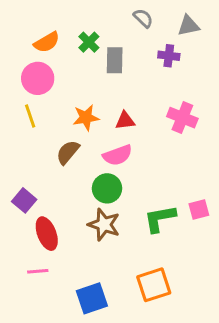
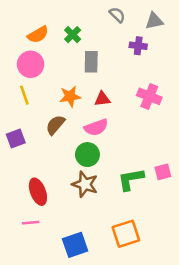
gray rectangle: (115, 60) -> (91, 62), moved
purple square: (24, 200) -> (16, 138), moved, turned 30

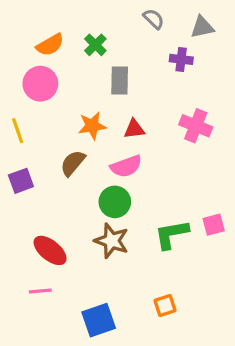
yellow line: (24, 95) -> (18, 131), moved
red ellipse: (38, 192) -> (50, 250), turned -30
orange square: (126, 234) -> (165, 305), size x0.6

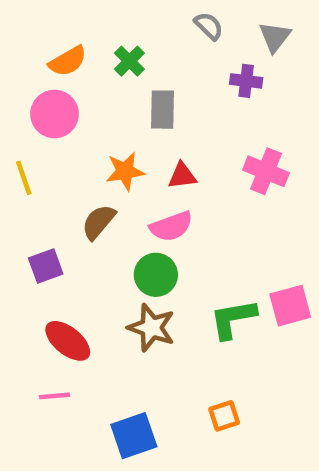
gray triangle: (202, 27) -> (275, 37), turned -40
purple square: (21, 181) -> (46, 266), moved
pink square: (214, 225) -> (290, 306), size x1.4

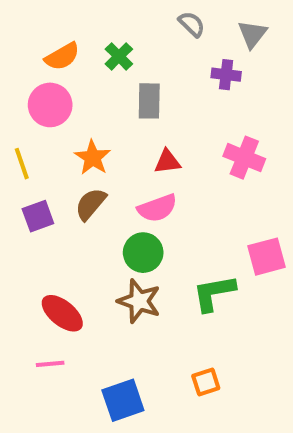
orange star: (125, 171) -> (93, 158), moved, turned -30
purple square: (46, 266) -> (38, 216), moved
pink square: (290, 306) -> (267, 257), moved

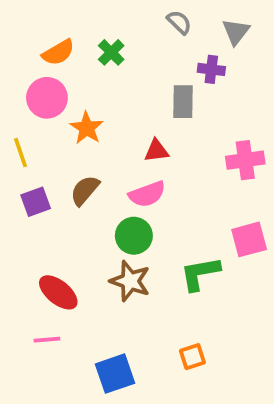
gray rectangle: (149, 101) -> (183, 102), moved
orange star: (93, 158) -> (87, 128), moved
pink cross: (244, 158) -> (245, 160), moved, turned -30

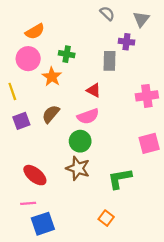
green cross: (111, 52) -> (67, 54), moved, turned -35
red triangle: (157, 151) -> (94, 90), turned 35
green L-shape: (200, 273) -> (120, 178), moved
orange square: (192, 357) -> (106, 218), moved, turned -35
blue square: (115, 374) -> (43, 224), moved

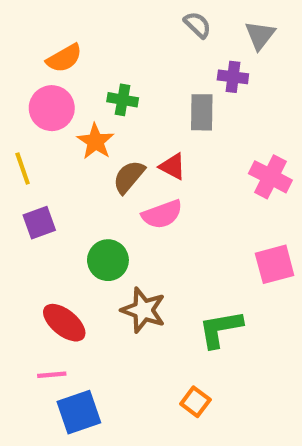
pink cross: (147, 96) -> (270, 177), turned 35
brown semicircle: (51, 114) -> (129, 177), moved
green circle: (80, 141) -> (108, 260), moved

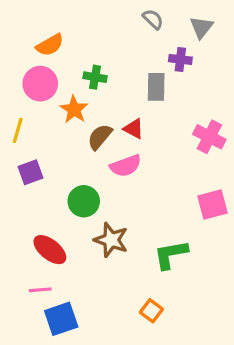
yellow line: (23, 169) -> (18, 130), turned 35

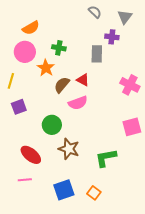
blue square: (61, 319) -> (64, 190), moved

